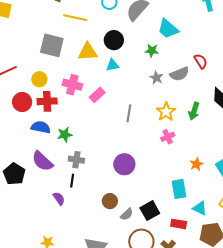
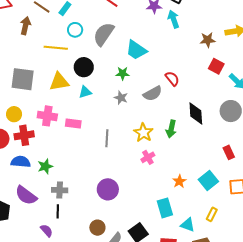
yellow line: (75, 18) -> (56, 48), moved
gray star: (156, 78) -> (121, 98), moved
pink rectangle: (97, 95) -> (73, 123), turned 56

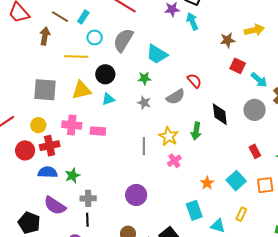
gray line: (107, 138) -> (144, 146), moved

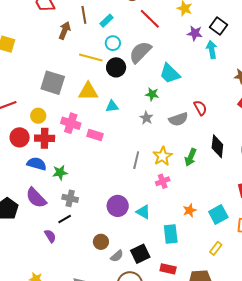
brown line: (60, 17) -> (84, 15), turned 36
black circle: (105, 74) -> (116, 67), moved
black line: (87, 220) -> (65, 219), turned 48
cyan triangle: (218, 226) -> (143, 212), moved

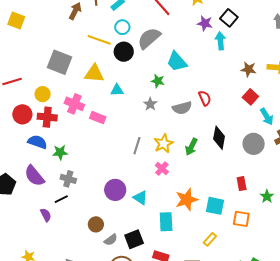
pink cross: (163, 181) -> (162, 169), turned -32
orange star: (190, 210) -> (187, 200), size x1.6
cyan square: (218, 215) -> (215, 206), turned 36

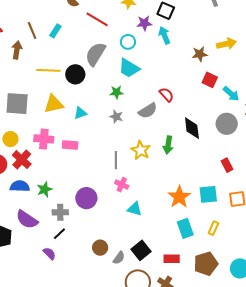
cyan circle: (122, 27) -> (128, 42), moved
red cross: (47, 117) -> (22, 160), turned -36
pink cross: (162, 169) -> (122, 185), moved
purple circle: (115, 190) -> (86, 198), moved
cyan rectangle: (166, 222) -> (185, 228), moved

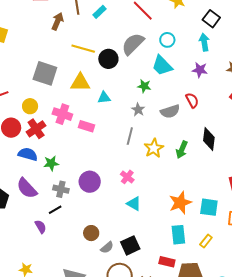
purple star: (144, 23) -> (200, 70), moved
gray line: (116, 160) -> (130, 136), moved
red rectangle: (172, 259) -> (167, 262), moved

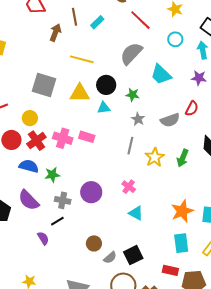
cyan circle: (167, 40) -> (175, 39), moved
black circle: (108, 59) -> (106, 85), moved
green star: (144, 86) -> (133, 95), moved
red semicircle: (192, 100) -> (192, 109), turned 56
pink cross: (62, 114) -> (63, 138), moved

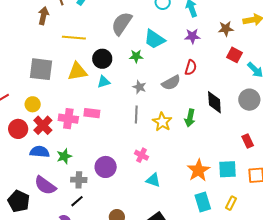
green star: (133, 95) -> (136, 56), moved

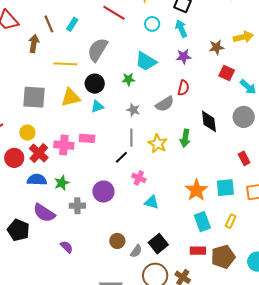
gray semicircle: (122, 24) -> (97, 50), moved
black line: (77, 201) -> (121, 157), moved

